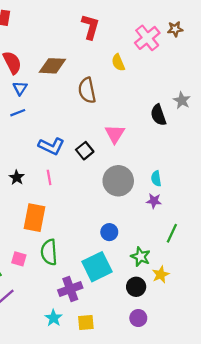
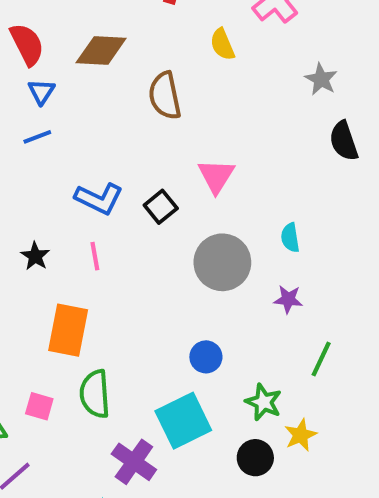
gray star: (182, 100) -> (321, 79), moved
black semicircle: (158, 115) -> (344, 141), moved
cyan semicircle: (156, 179) -> (290, 238), moved
purple cross: (70, 289) -> (134, 462), turned -35

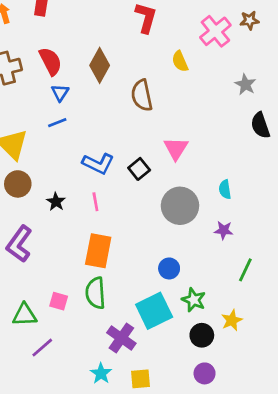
brown diamond: (101, 50) -> (100, 65), turned -64
orange rectangle: (68, 330) -> (98, 251), moved
green star: (264, 402) -> (194, 300), moved

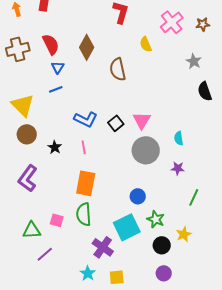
brown star: (250, 20) -> (203, 24), moved
pink triangle: (176, 149) -> (142, 120), moved

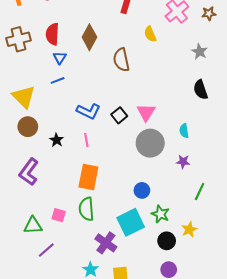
red semicircle: (51, 44) -> (52, 34), turned -150
black semicircle: (205, 91) -> (201, 90), moved

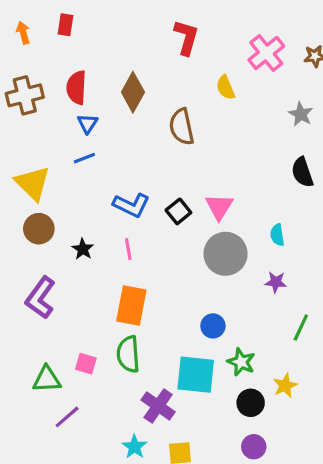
cyan square: (131, 222) -> (196, 375), turned 32

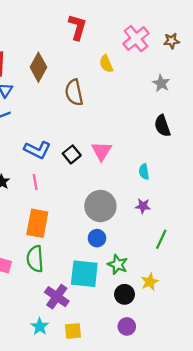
gray circle: (226, 254) -> (100, 206), moved

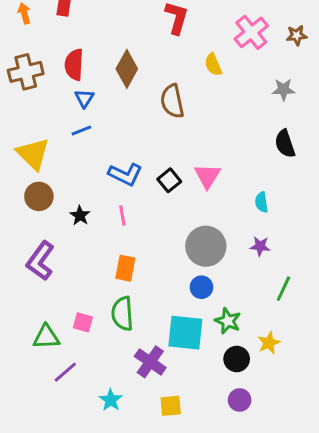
gray star: (161, 83) -> (283, 89), turned -30
orange rectangle: (37, 223) -> (125, 268), size x0.7
cyan star: (40, 326) -> (111, 400), moved

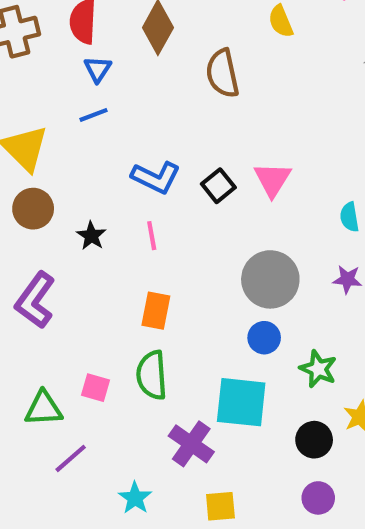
green star: (228, 321) -> (318, 369), moved

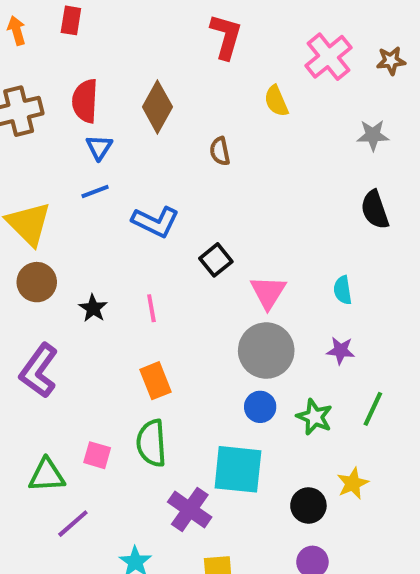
brown semicircle: (222, 73) -> (220, 151), size x0.6
blue L-shape: (156, 177) -> (155, 222), moved
pink triangle: (272, 179) -> (268, 292), moved
orange rectangle: (156, 311) -> (155, 381), turned -33
green star: (318, 369) -> (314, 417), moved

